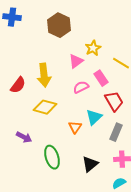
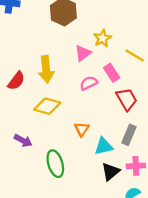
cyan triangle: (94, 117) -> (104, 146), moved, turned 30
black triangle: (90, 164) -> (111, 172), moved

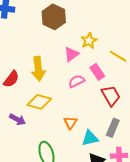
purple arrow: (23, 141) -> (17, 119), moved

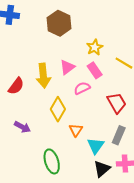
pink triangle: (71, 54) -> (67, 67), moved
pink rectangle: (97, 72) -> (95, 70), moved
yellow diamond: (39, 102) -> (58, 109), moved, turned -75
cyan triangle: (90, 138) -> (96, 146), turned -42

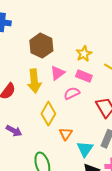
brown hexagon: (59, 23) -> (41, 46), moved
pink rectangle: (95, 70) -> (84, 76), turned -35

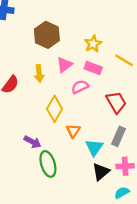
yellow arrow: (34, 81) -> (39, 74), size x0.7
purple arrow: (14, 131) -> (32, 142), moved

